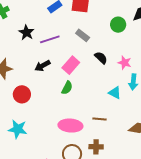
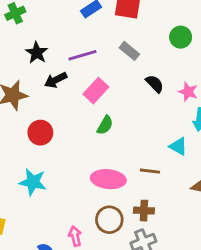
black star: (26, 32) -> (37, 53), moved
pink rectangle: (71, 65) -> (96, 91), moved
black arrow: (43, 66) -> (56, 80), moved
cyan triangle: (115, 93) -> (178, 146), moved

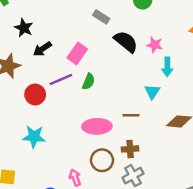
purple line: (83, 55) -> (61, 80), moved
black semicircle: (155, 84) -> (126, 42), size x1.5
cyan triangle: (178, 146) -> (152, 92), turned 42

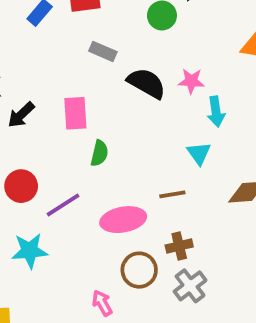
pink rectangle: (77, 53) -> (75, 113), turned -30
purple line: (61, 80) -> (63, 205), moved

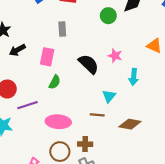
gray rectangle: (103, 51) -> (62, 29), moved, turned 48
black semicircle: (146, 83) -> (89, 64), moved
cyan arrow: (216, 112) -> (134, 77), moved
brown line: (172, 194) -> (97, 115), moved

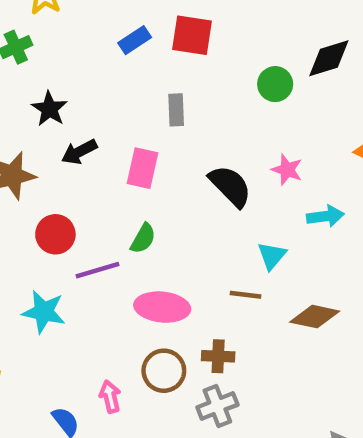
cyan arrow: (134, 77) -> (325, 216), turned -105
green semicircle: (55, 82) -> (143, 238), moved

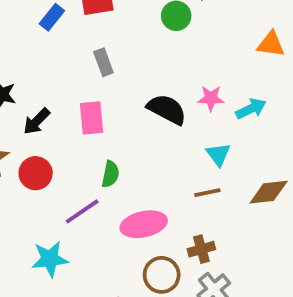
pink star: (287, 170) -> (211, 98), moved
red circle: (55, 234) -> (36, 173), moved

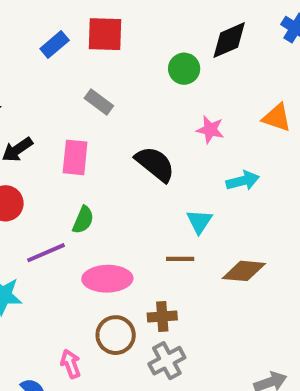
gray rectangle: (103, 62) -> (99, 102), turned -44
pink star: (211, 98) -> (210, 130), moved

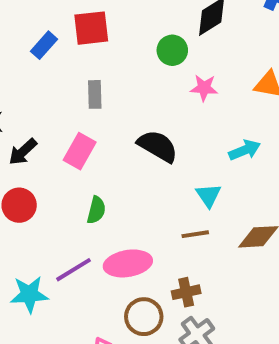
gray rectangle: (99, 102) -> (95, 94), turned 60
pink star: (210, 130) -> (204, 88), moved
pink rectangle: (75, 157) -> (80, 151), turned 32
purple line: (46, 253) -> (74, 270), moved

